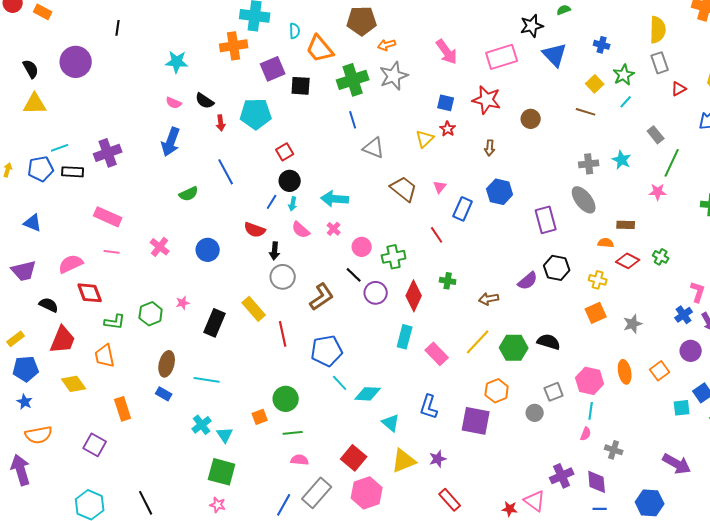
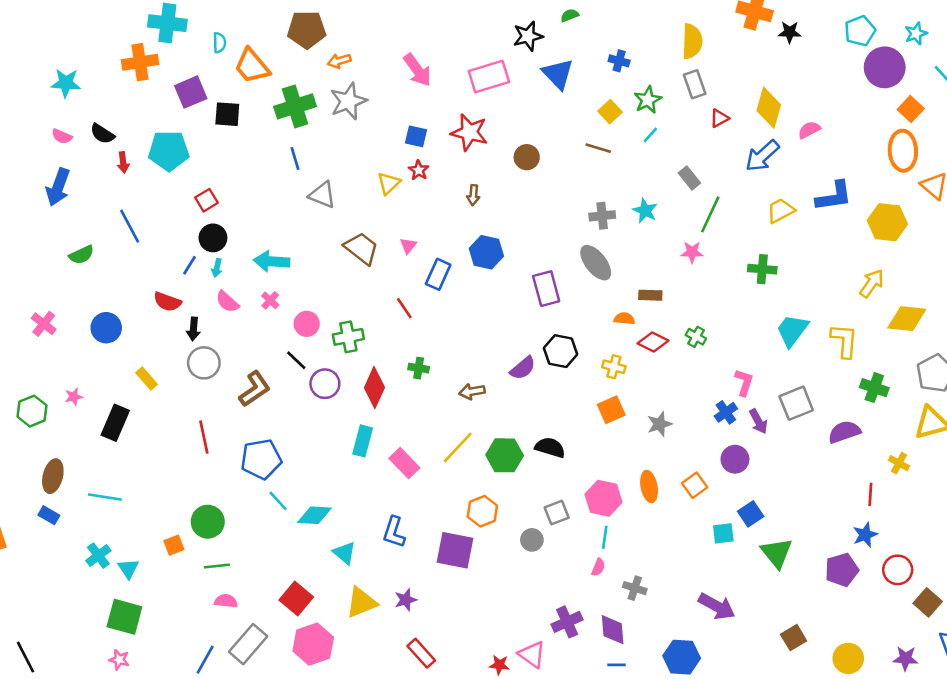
yellow rectangle: (254, 309) -> (147, 378), moved, size x0.7

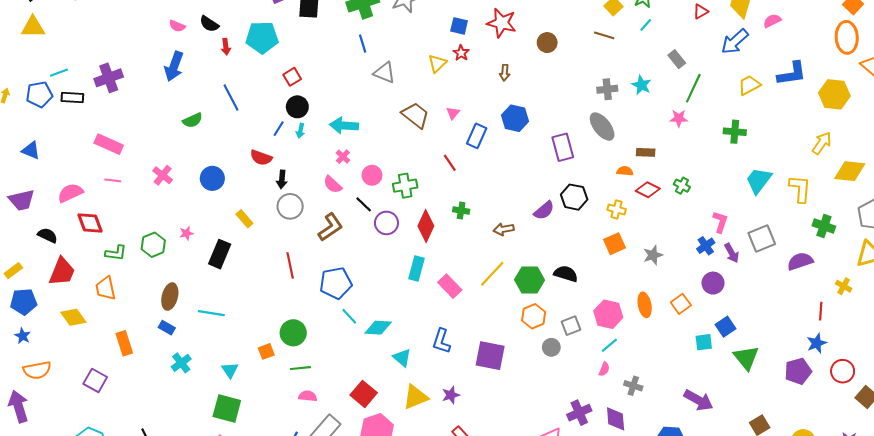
pink semicircle: (227, 302) -> (333, 185), moved
orange hexagon: (482, 511) -> (534, 316), moved
cyan line: (605, 537) -> (609, 345), turned 42
cyan cross: (98, 556) -> (181, 363), moved

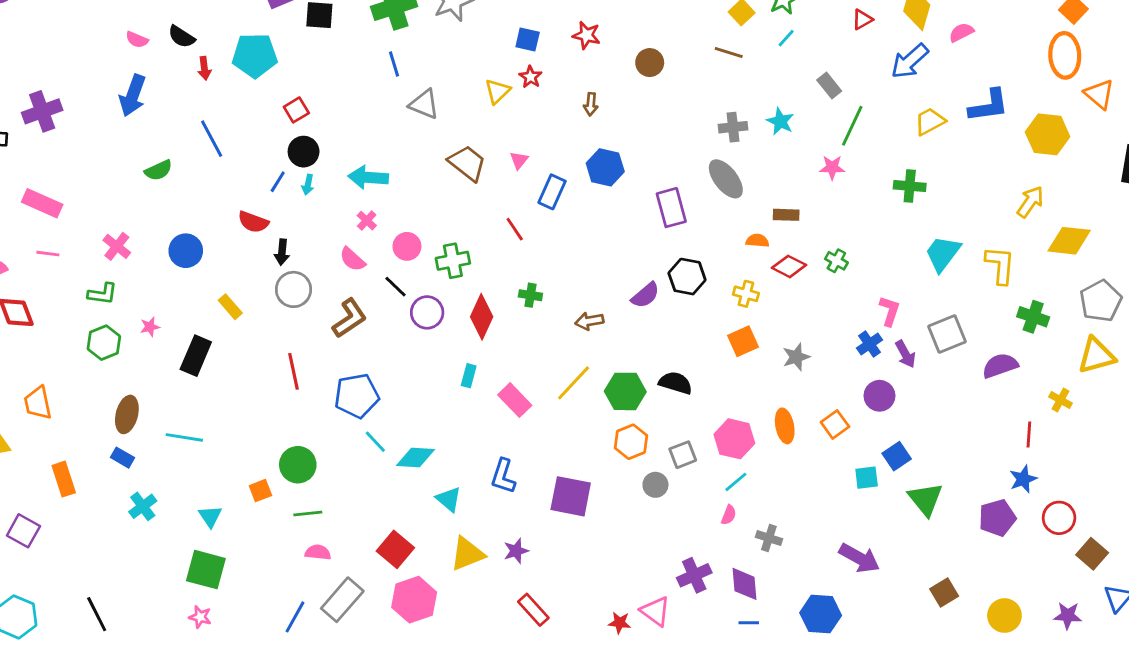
red star: (502, 23) -> (586, 35), size x0.7
green L-shape: (116, 253) -> (102, 294), moved
cyan rectangle: (417, 269) -> (469, 376), size x0.7

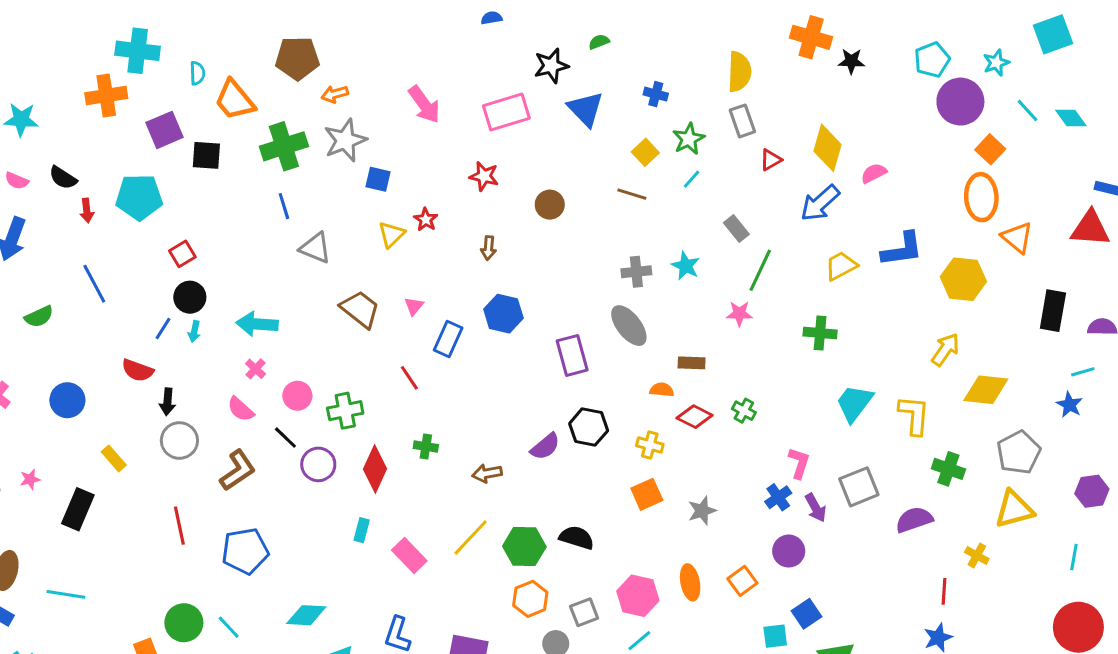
blue square: (528, 40) -> (378, 179), moved
cyan line: (375, 442) -> (229, 627), moved

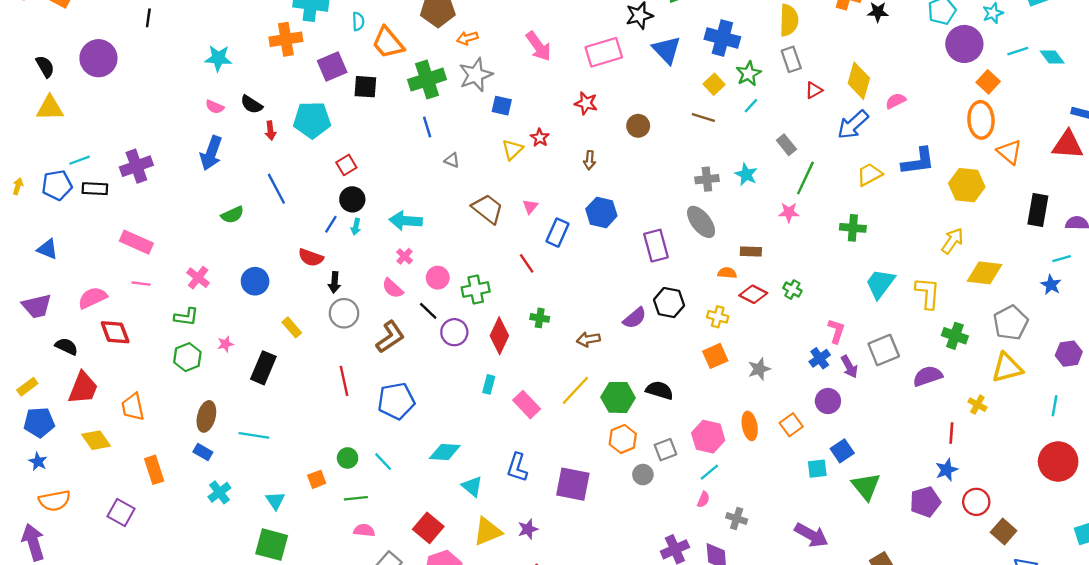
blue cross: (656, 94) -> (722, 38), size x1.8
cyan line: (1028, 111) -> (1018, 51), turned -66
gray triangle: (315, 248) -> (452, 160), size x0.6
green circle: (184, 623) -> (348, 458), size x0.7

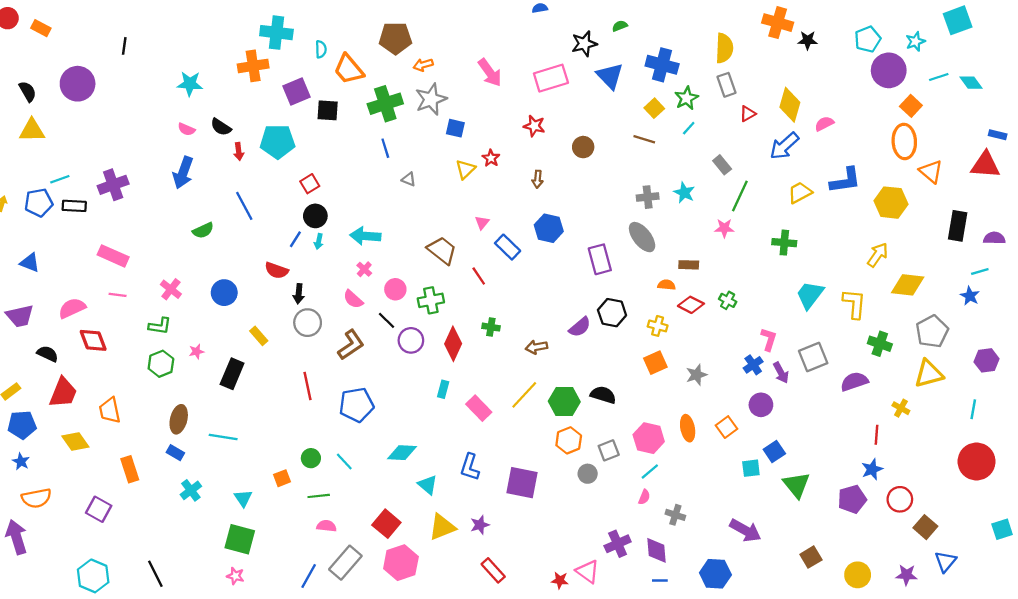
brown trapezoid: (488, 209) -> (442, 250), moved
blue rectangle: (558, 233) -> (508, 247), turned -70

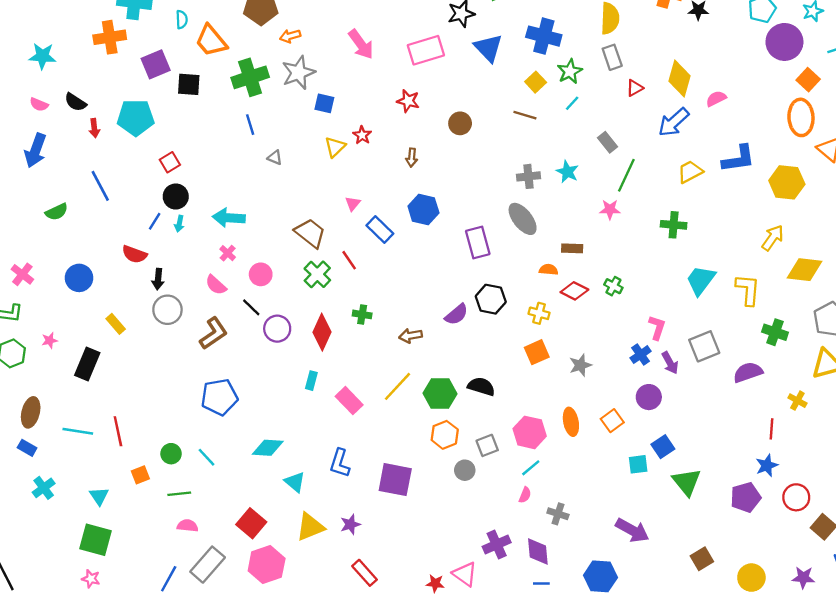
green cross: (431, 300) -> (317, 274), moved, turned -35
red line: (308, 386) -> (118, 431), moved

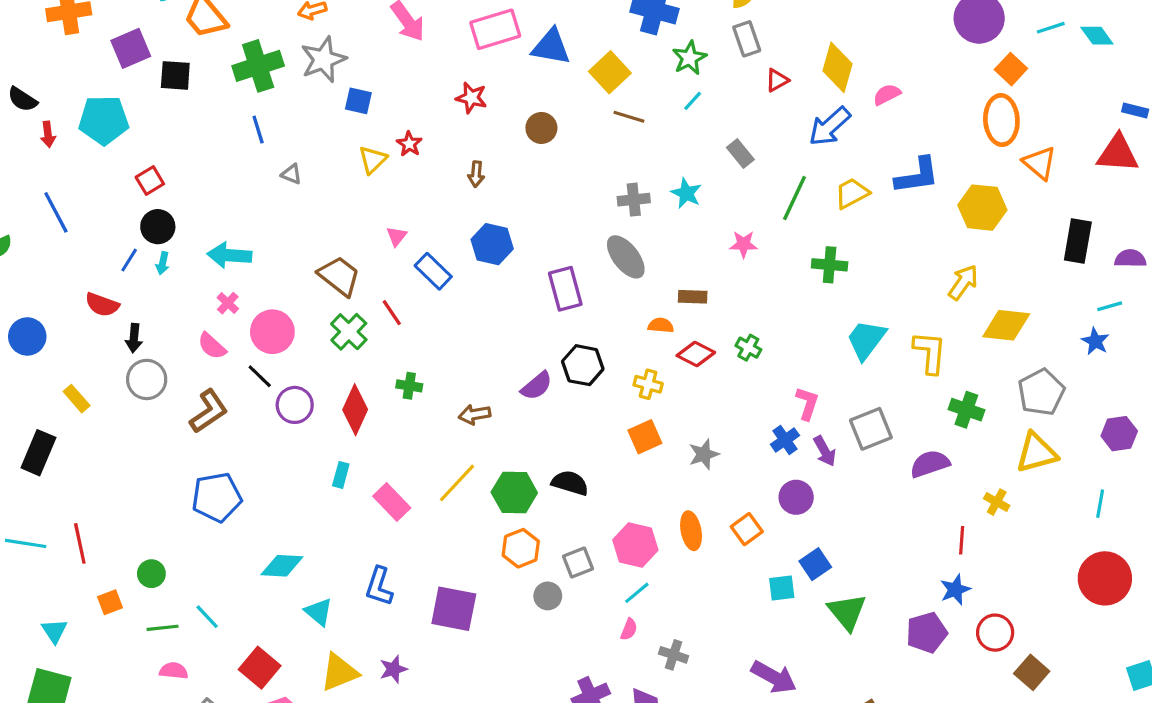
blue triangle: (488, 48) -> (551, 47), moved, turned -36
yellow square: (536, 82) -> (610, 72), moved, size x1.4
green line: (626, 175) -> (795, 198), moved
pink circle: (261, 274) -> (272, 332), size x1.4
cyan line: (206, 457) -> (207, 617), moved

